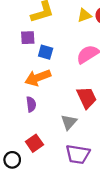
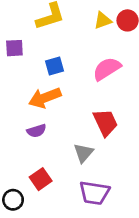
purple square: (28, 38) -> (14, 48), moved
blue square: (46, 52) -> (54, 66), turned -32
purple semicircle: (31, 104) -> (36, 131), turned 80

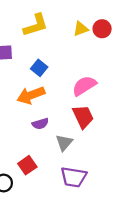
blue square: (54, 66) -> (39, 68), turned -35
pink semicircle: (107, 69) -> (84, 86), moved
purple semicircle: (36, 131) -> (40, 124), moved

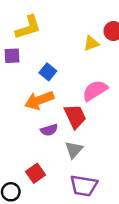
yellow L-shape: (36, 25) -> (28, 27), moved
yellow triangle: (81, 29) -> (91, 43), moved
red trapezoid: (83, 117) -> (75, 116), moved

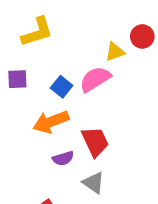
purple square: (12, 56) -> (17, 79), moved
pink semicircle: (95, 90) -> (95, 79), moved
gray triangle: (74, 150) -> (94, 183), turned -36

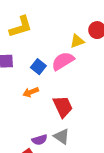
orange arrow: (51, 122) -> (31, 92), size x0.6
purple semicircle: (63, 158) -> (40, 140), moved

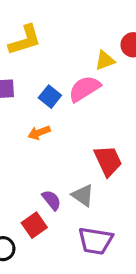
red trapezoid: (63, 107) -> (108, 161), moved
purple semicircle: (40, 140) -> (52, 200), turned -112

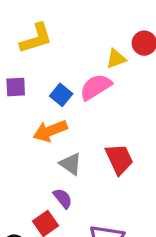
orange arrow: (39, 133) -> (50, 131), size x1.5
gray triangle: (83, 195) -> (71, 164), moved

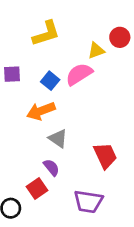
yellow L-shape: (36, 38) -> (46, 33), moved
red trapezoid: (119, 159) -> (105, 156), moved

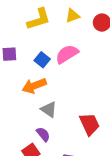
yellow triangle: (96, 50) -> (73, 16), moved

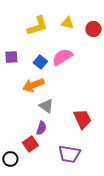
yellow triangle: (73, 16) -> (67, 23), turned 32
purple semicircle: (43, 134) -> (41, 128), turned 56

